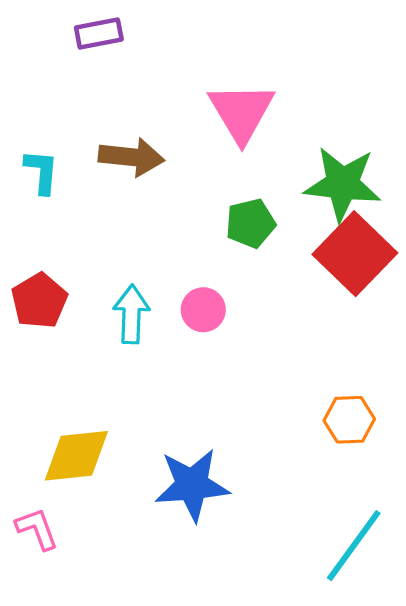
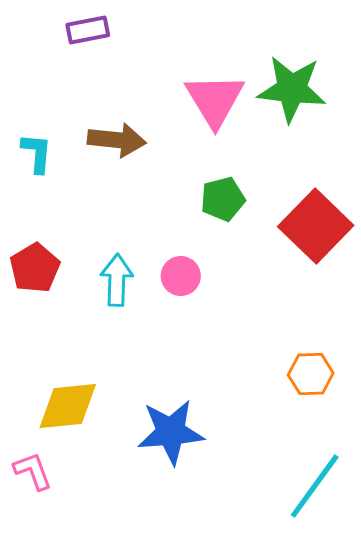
green star: (343, 184) -> (292, 89), moved

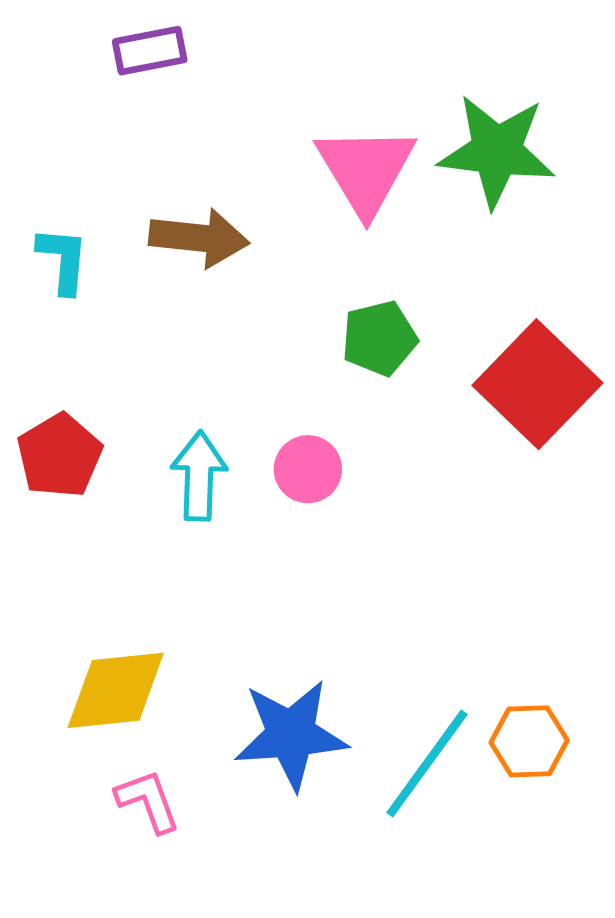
orange hexagon: (311, 374) -> (529, 741), moved
pink L-shape: (33, 471) -> (148, 801), moved
cyan line: (315, 486) -> (427, 764), moved

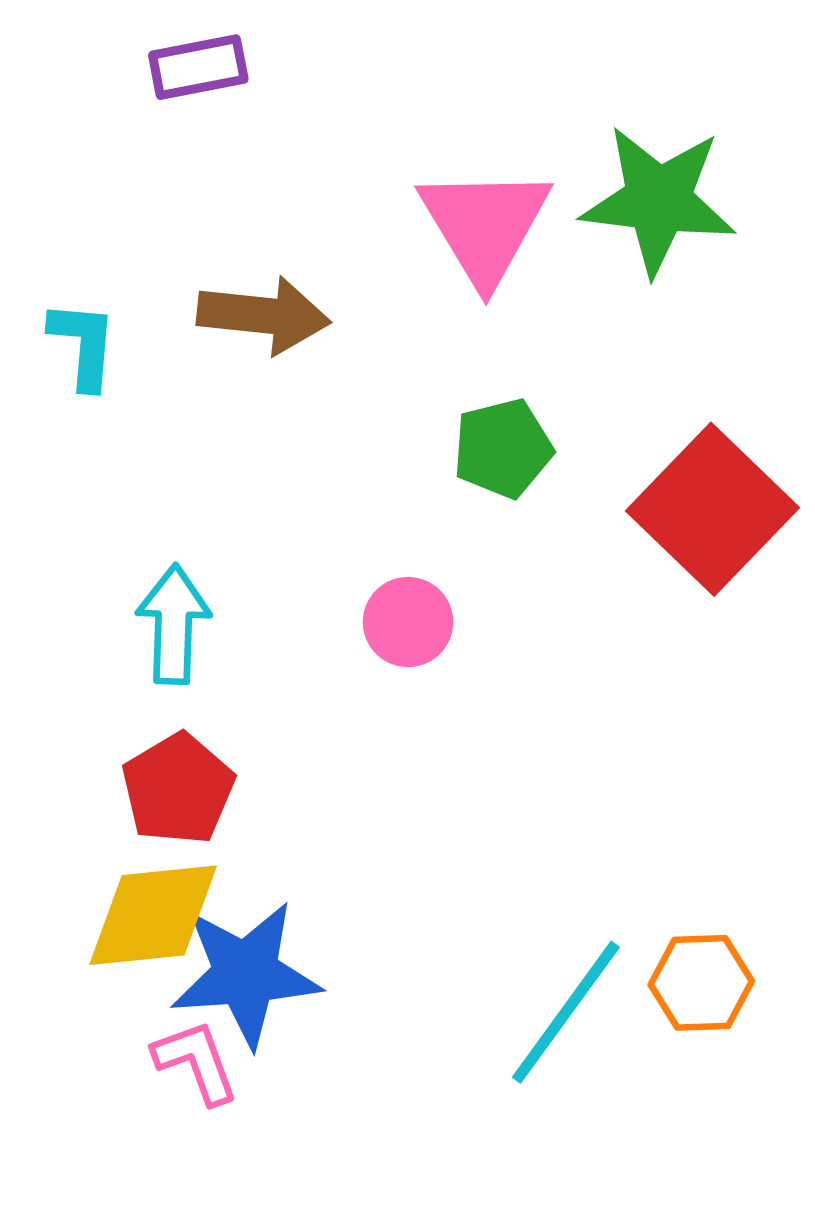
red pentagon: (60, 456) -> (178, 789), moved
cyan arrow: (199, 476) -> (173, 624), moved
blue star: (291, 735) -> (246, 974), moved

